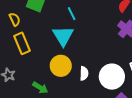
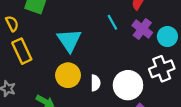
cyan line: (72, 14) -> (112, 22), moved

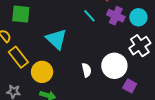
yellow circle: (68, 75) -> (42, 72), moved

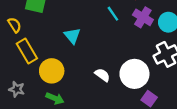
cyan triangle: (56, 39) -> (72, 36), size x0.7
white semicircle: (87, 70) -> (102, 75), turned -48

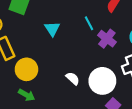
purple cross: (143, 17) -> (107, 39), moved
cyan triangle: (72, 36) -> (52, 29), moved

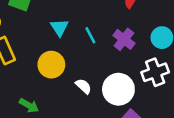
cyan line: (89, 23) -> (90, 35), moved
yellow circle: (26, 69) -> (51, 65), moved

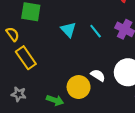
yellow circle: (51, 65) -> (79, 87), moved

